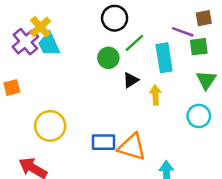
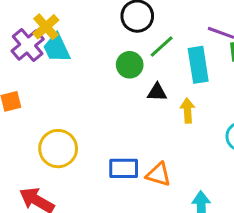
black triangle: (131, 80) -> (157, 92), turned 35
orange triangle: (132, 147) -> (159, 174), size x0.7

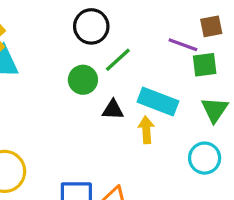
cyan rectangle: (198, 65) -> (158, 101), moved, turned -60

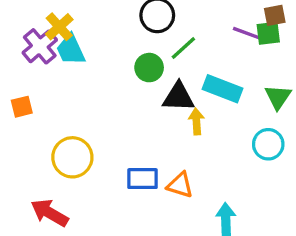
green square: (205, 65) -> (268, 33), moved
black triangle: (113, 110) -> (178, 97), size x1.5
yellow arrow: (146, 130) -> (196, 121), moved

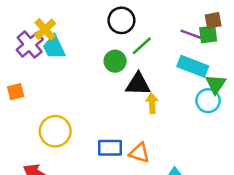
cyan rectangle: (223, 89) -> (193, 66), moved
cyan circle: (268, 144) -> (208, 101), moved

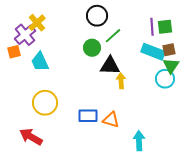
brown square: (213, 20) -> (169, 50), moved
purple line: (192, 34) -> (152, 27), turned 66
cyan trapezoid: (54, 47) -> (40, 62), moved
orange square: (16, 92) -> (14, 52), moved

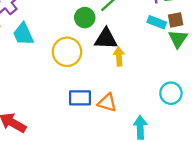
cyan rectangle: (153, 52) -> (157, 22), size x0.7
cyan circle: (165, 79) -> (171, 93), moved
yellow circle: (45, 103) -> (67, 52), moved

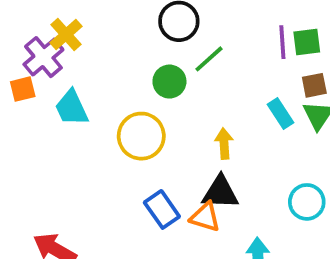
cyan rectangle: (157, 22) -> (280, 114), moved, turned 36
black triangle: (106, 39) -> (220, 193), moved
blue rectangle: (80, 98) -> (162, 209), turned 55

